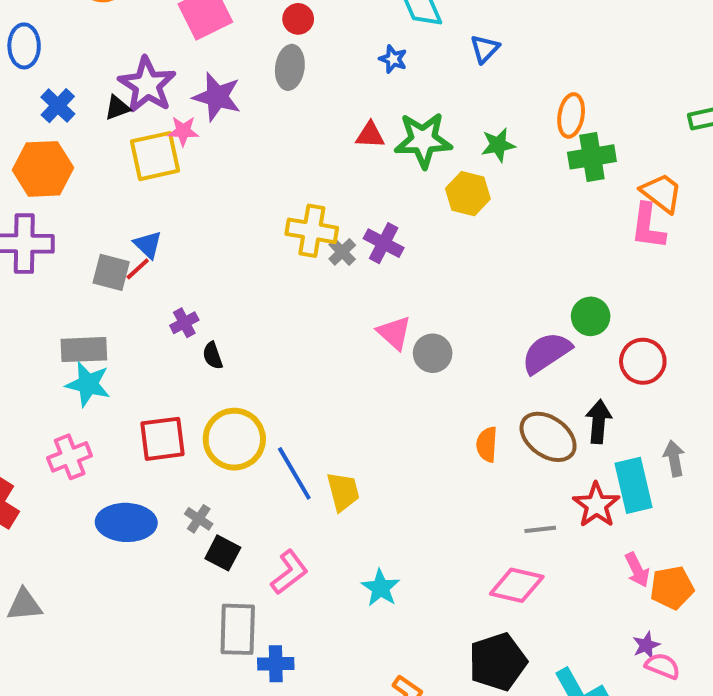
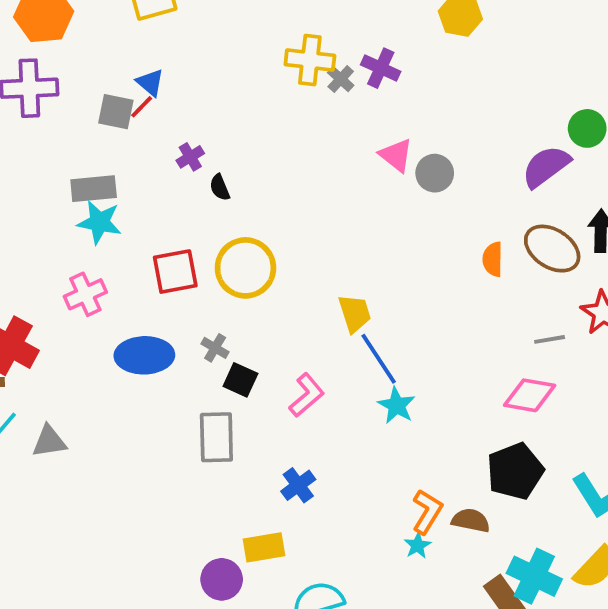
blue line: (294, 473) -> (379, 359), moved
gray rectangle: (238, 629) -> (216, 437), moved
blue cross: (276, 664) -> (298, 485), turned -32

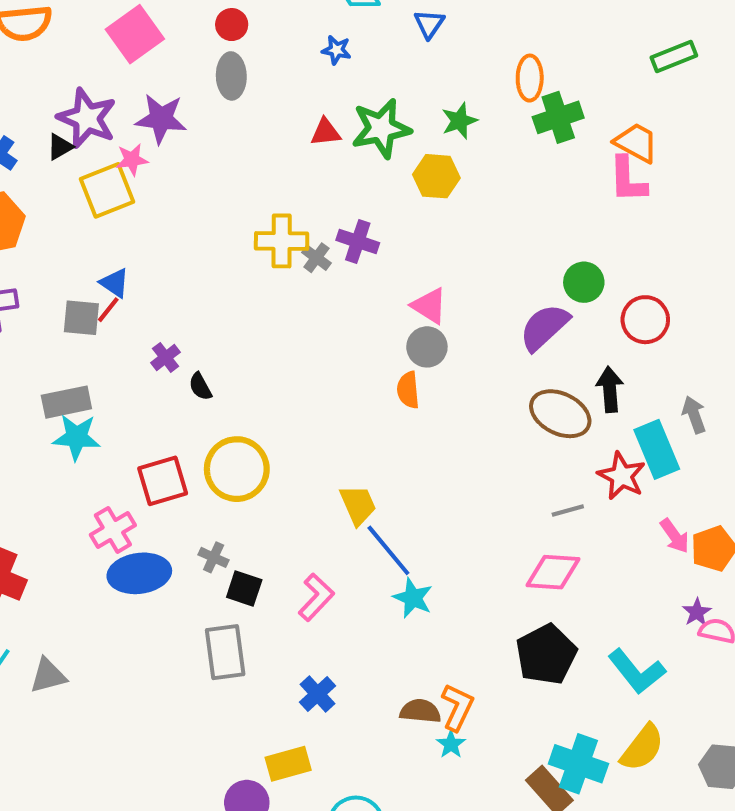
pink triangle: (396, 155) -> (429, 306), moved
orange semicircle: (493, 259) -> (408, 390), moved
pink cross: (85, 294) -> (113, 530), moved
brown semicircle: (471, 520) -> (420, 711), moved

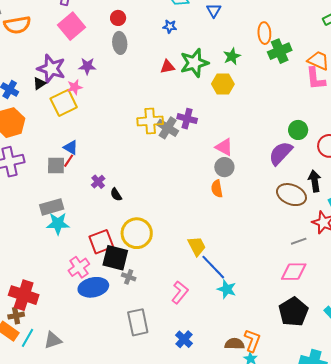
purple star: (161, 119) -> (87, 66), size x0.7
gray cross: (316, 258) -> (168, 128), size x1.5
black square: (244, 588) -> (115, 258), moved, size x1.5

